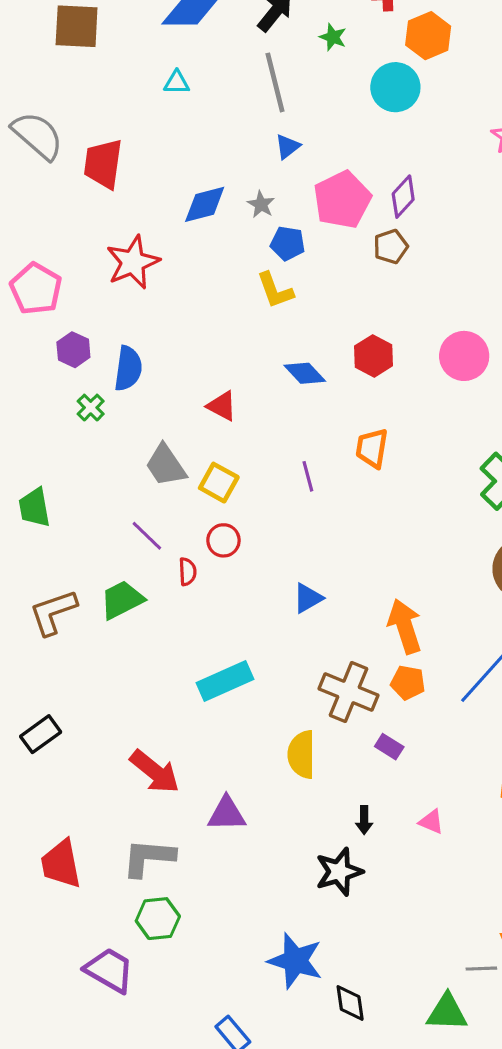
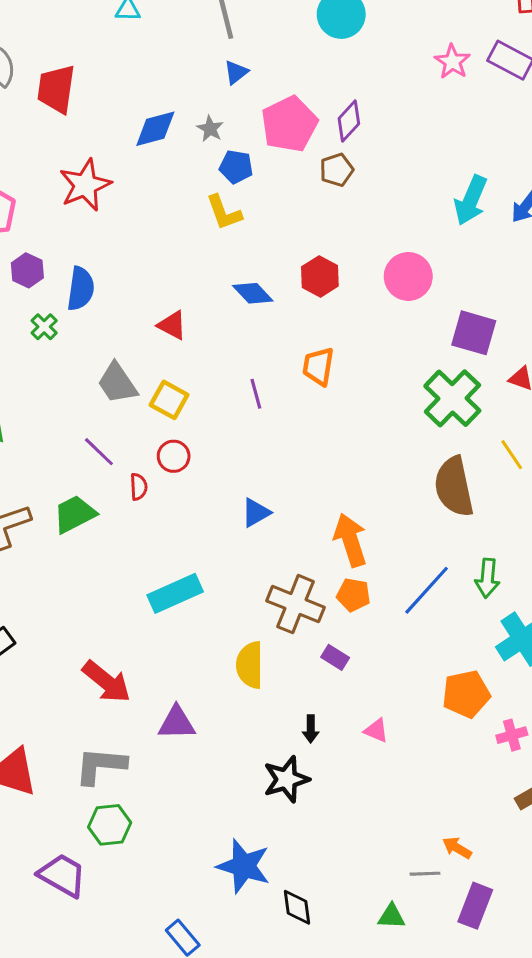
green triangle: (447, 1012) -> (391, 916), size x0.7

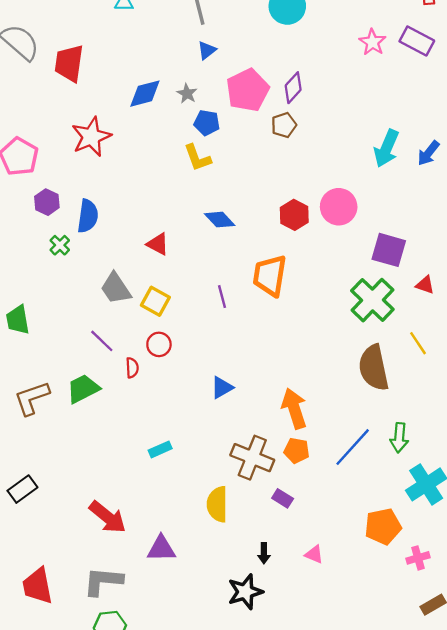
red hexagon: (320, 276) -> (294, 215), moved
orange trapezoid: (318, 366) -> (270, 276), size x1.4
cyan rectangle: (175, 593) -> (160, 449), size x0.6

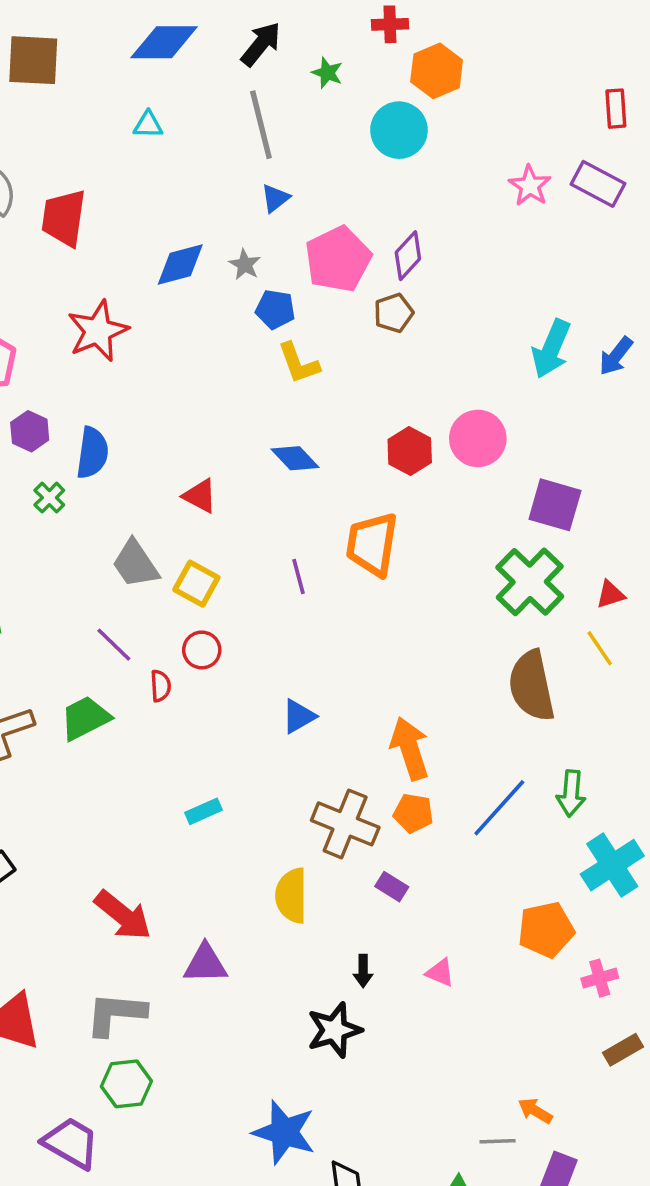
yellow L-shape: (197, 158) -> (299, 363), moved
red triangle: (425, 285) -> (610, 594), moved, turned -36

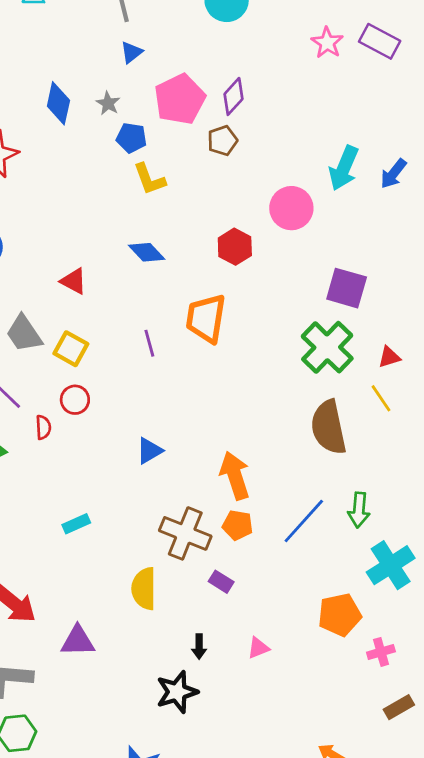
blue diamond: (180, 265) -> (58, 103), turned -63
pink circle: (478, 438) -> (291, 208), moved
pink triangle: (440, 973) -> (258, 648), turned -45

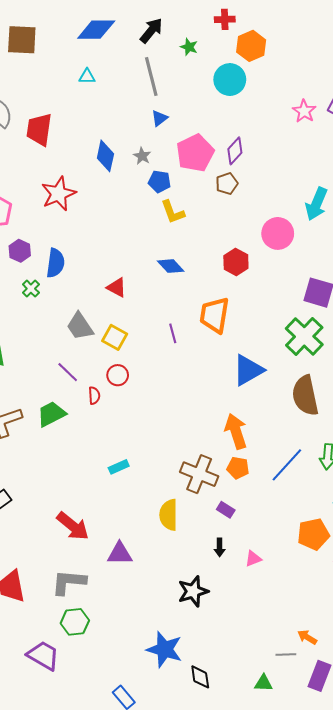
blue triangle: (149, 451) -> (248, 370), moved, size x1.6
black arrow: (199, 646) -> (220, 547), moved

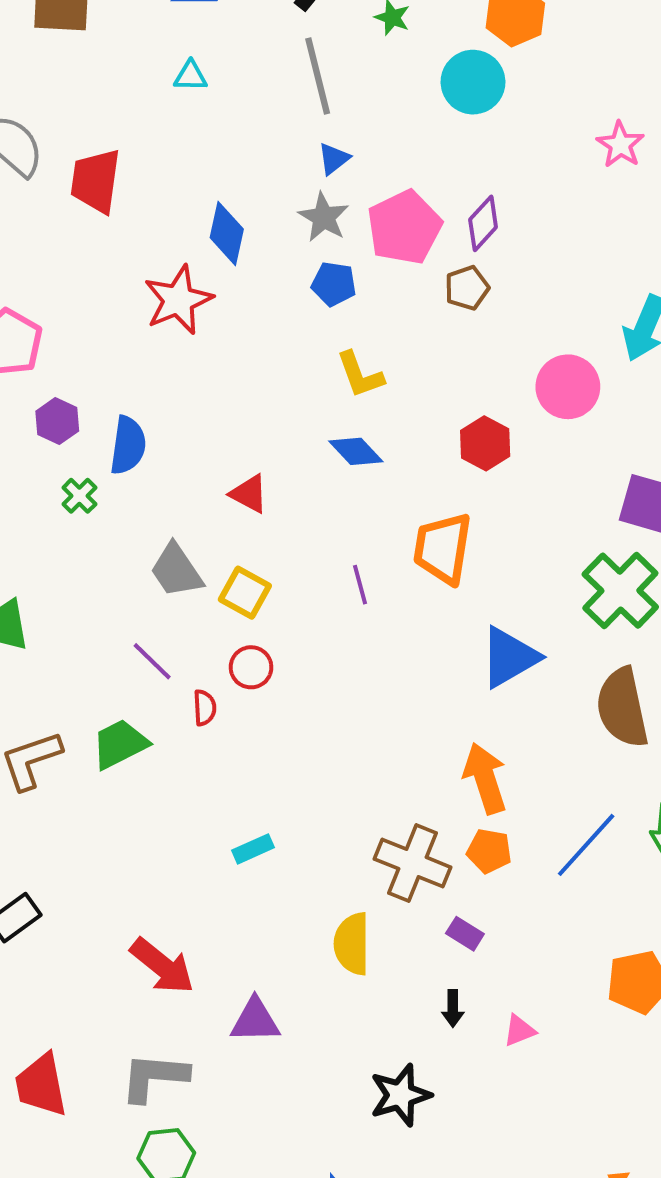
gray star: (142, 156) -> (324, 217), moved, size x1.4
red star: (59, 194) -> (178, 300), moved
yellow L-shape: (173, 212) -> (360, 375), moved

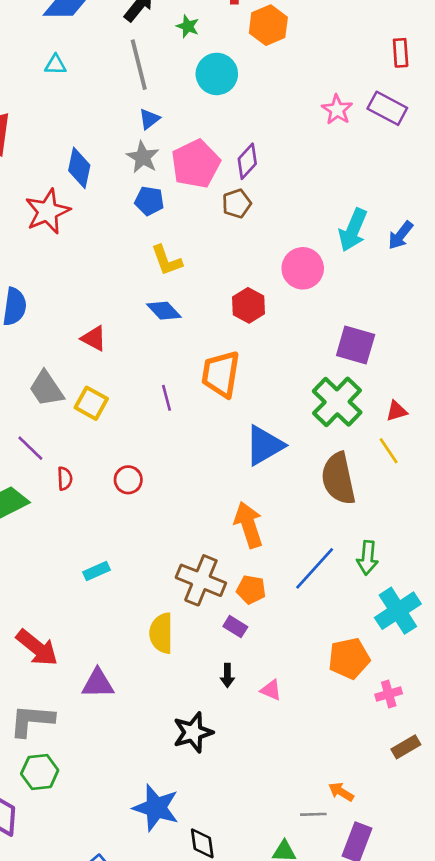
cyan circle: (473, 82) -> (217, 74), moved
red circle: (251, 667) -> (128, 480), moved
orange pentagon: (489, 851) -> (251, 590), moved
pink triangle: (519, 1031) -> (271, 690), turned 45

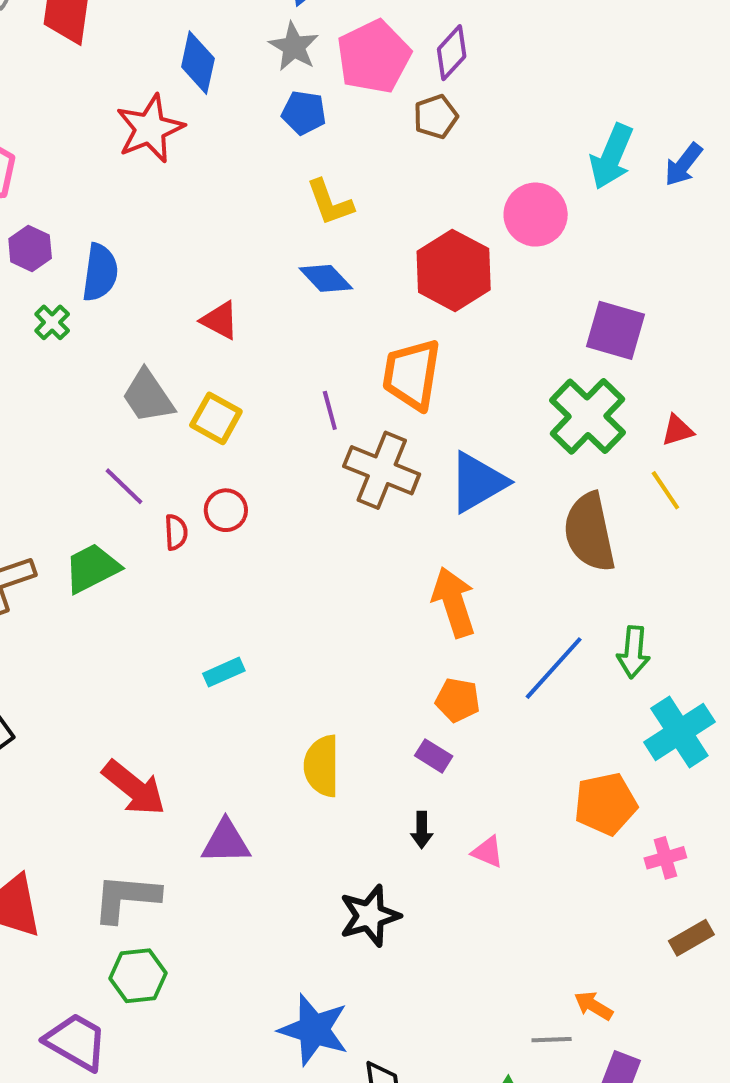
red hexagon: (249, 305) -> (454, 270), size x1.5
red circle: (128, 480) -> (226, 510), moved
brown cross: (201, 580) -> (382, 470), moved

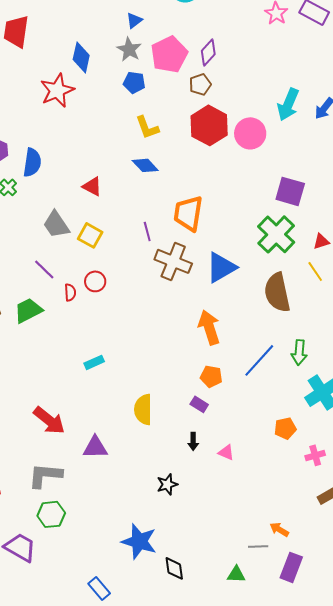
red hexagon: (454, 270) -> (209, 125), moved
orange pentagon: (605, 804) -> (285, 428), size x0.7
black star: (370, 916) -> (167, 484), size x0.7

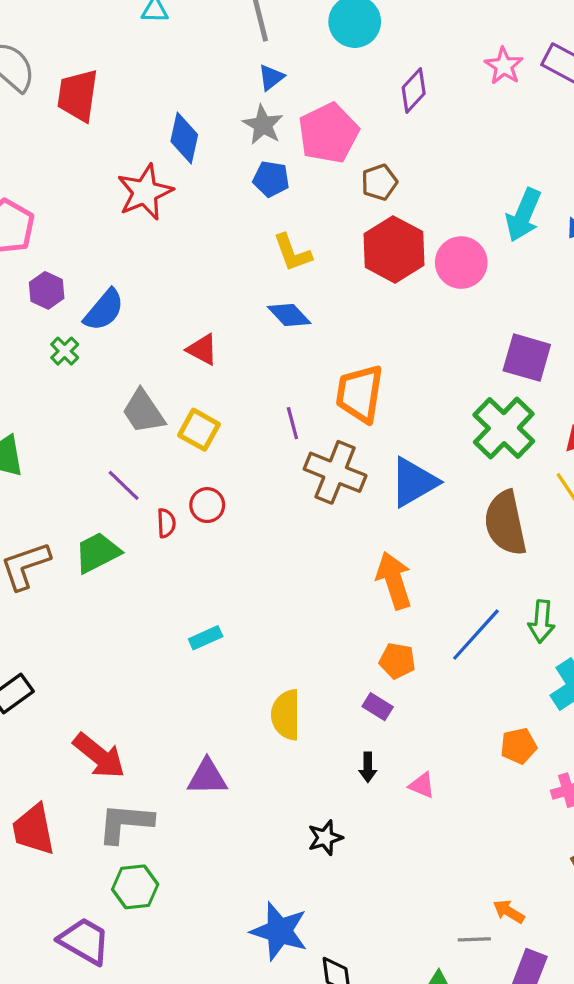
purple diamond: (208, 52) -> (414, 90), moved
blue semicircle: (32, 162) -> (104, 310), turned 32
red arrow: (49, 420) -> (99, 756), moved

